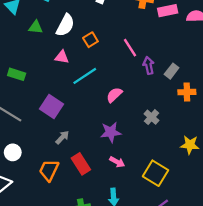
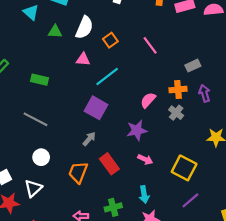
purple arrow: (149, 65) -> (204, 93), moved
gray rectangle: (172, 71) -> (193, 66), turned 32
orange cross: (187, 92) -> (178, 90), moved
pink semicircle: (114, 95) -> (148, 100), moved
purple square: (52, 106) -> (96, 108), moved

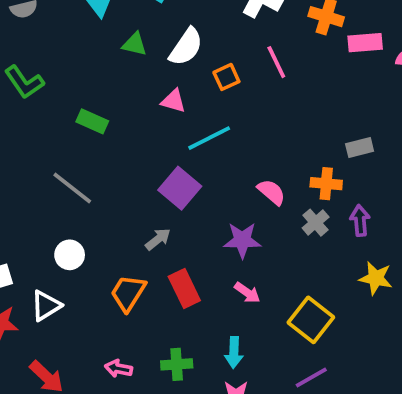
pink line: (150, 45) -> (276, 62), moved
purple arrow: (204, 93) -> (360, 220), moved
pink semicircle: (148, 100) -> (271, 192), turned 77

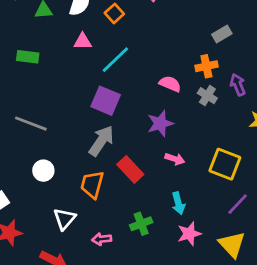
green rectangle: (92, 121) -> (28, 57), moved
gray arrow: (158, 239) -> (101, 141), size x1.6
white triangle: (46, 306) -> (64, 219), moved

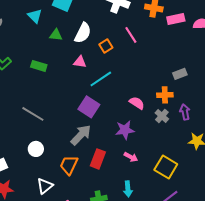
red rectangle: (130, 169) -> (98, 159), turned 54

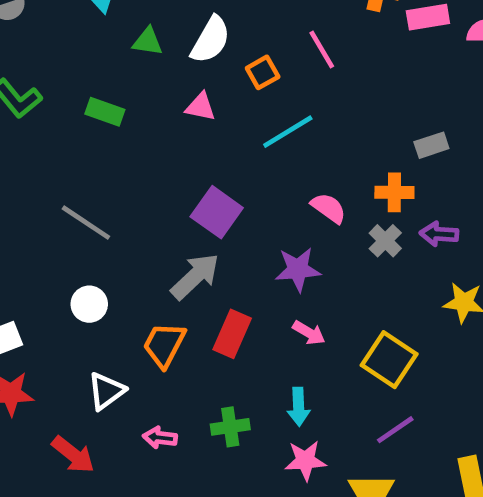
cyan line: (101, 79) -> (288, 132), moved
purple arrow: (185, 112) -> (439, 234), turned -77

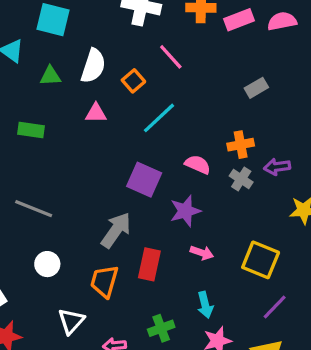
gray rectangle: (431, 145) -> (256, 88), moved
purple square: (217, 212) -> (144, 180), moved

